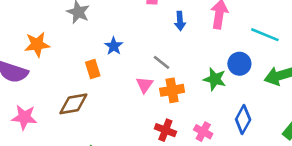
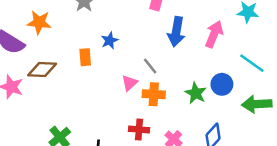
blue arrow: (180, 21) -> (176, 32), size x1.6
brown diamond: (73, 104) -> (42, 70), moved
red cross: (165, 130) -> (139, 130), turned -30

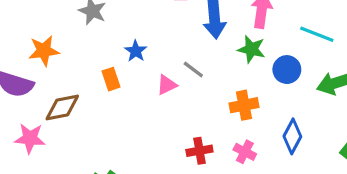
pink triangle: (130, 83) -> (167, 85), moved, turned 30
green star: (196, 93) -> (251, 49), moved
orange cross: (154, 94) -> (244, 105), moved

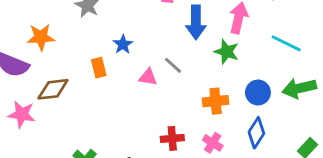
blue circle: (287, 70) -> (258, 93), moved
pink triangle: (167, 85) -> (148, 77), turned 30

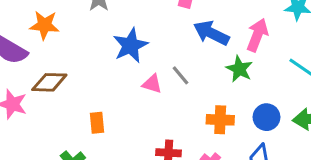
blue arrow: (196, 22) -> (211, 33), turned 108
blue star: (123, 44) -> (130, 45), size x1.6
orange rectangle: (99, 68) -> (97, 123), moved

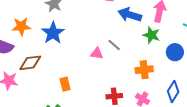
blue star: (130, 45) -> (53, 33), moved
blue circle: (266, 117) -> (175, 52), moved

